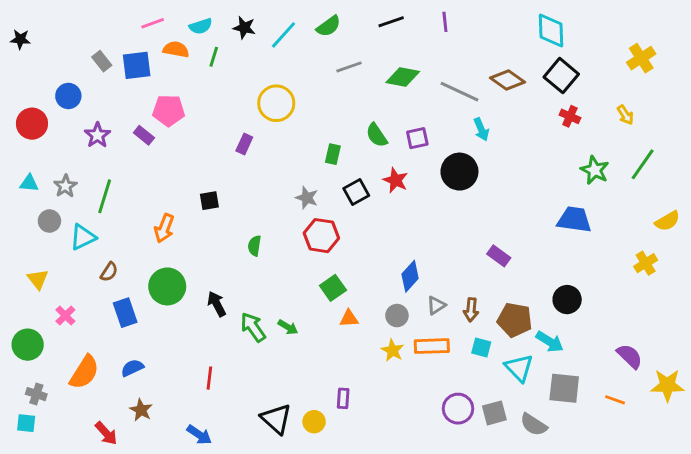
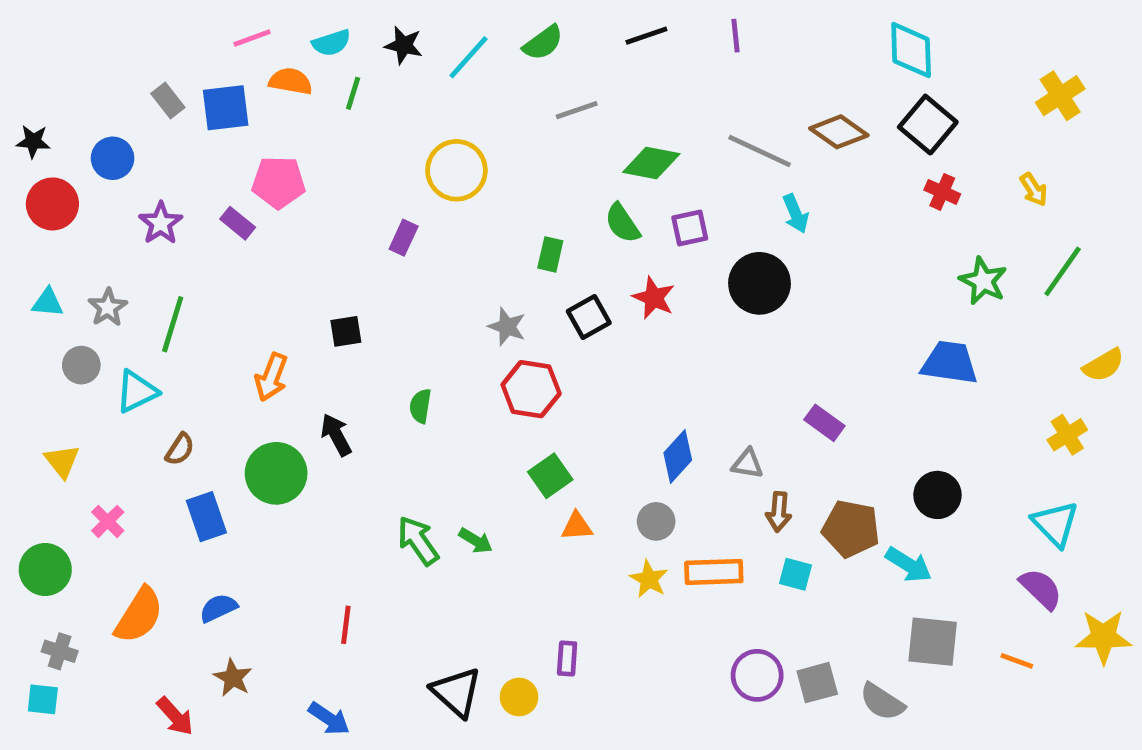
black star: (20, 39) -> (33, 141), moved
green diamond: (403, 77) -> (651, 163), moved
black arrow: (217, 304) -> (336, 435), moved
gray triangle: (436, 305) -> (747, 464), moved, turned 42
cyan triangle: (519, 368) -> (1055, 524), moved

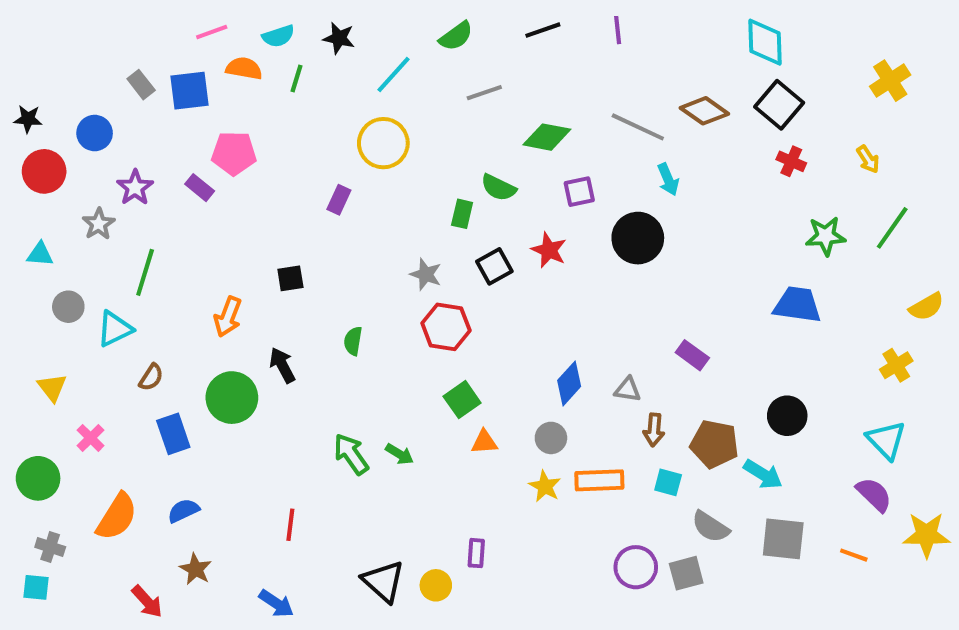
cyan line: (468, 57) -> (393, 74), moved
green semicircle: (622, 223) -> (498, 188), moved, turned -30
green star: (983, 281) -> (826, 236), turned -30
gray star: (108, 307) -> (99, 224), moved
gray semicircle: (882, 702) -> (710, 527), moved

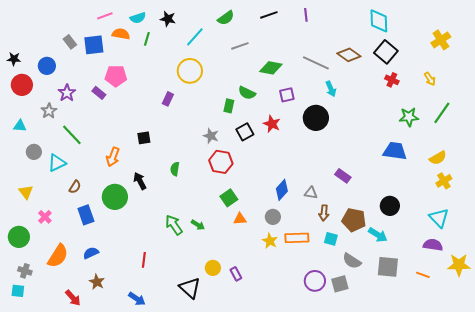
green line: (145, 272) -> (72, 135), turned -60
yellow semicircle: (927, 307) -> (438, 158), moved
purple semicircle: (874, 494) -> (433, 245), turned -36
purple rectangle: (476, 553) -> (236, 274), turned -32
yellow circle: (436, 585) -> (213, 268), moved

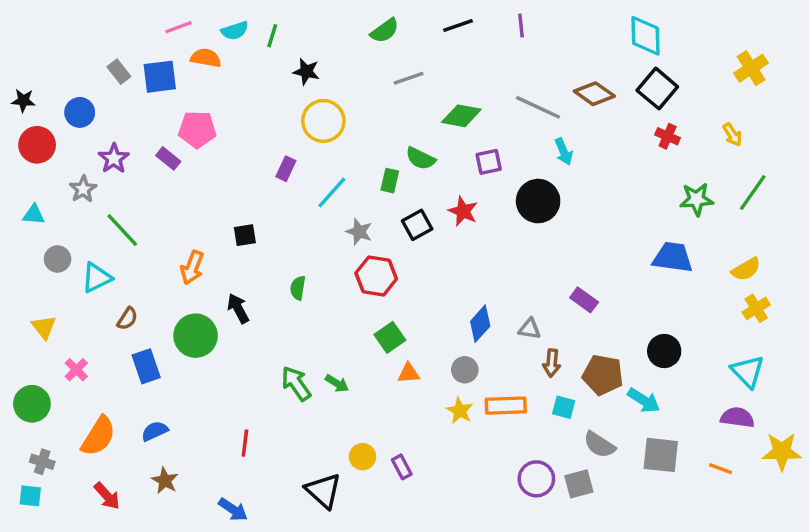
black star: (168, 19) -> (306, 72), moved
cyan line: (195, 37) -> (332, 193), moved
green line: (147, 39) -> (272, 36), moved
red arrow: (73, 298) -> (107, 496), moved

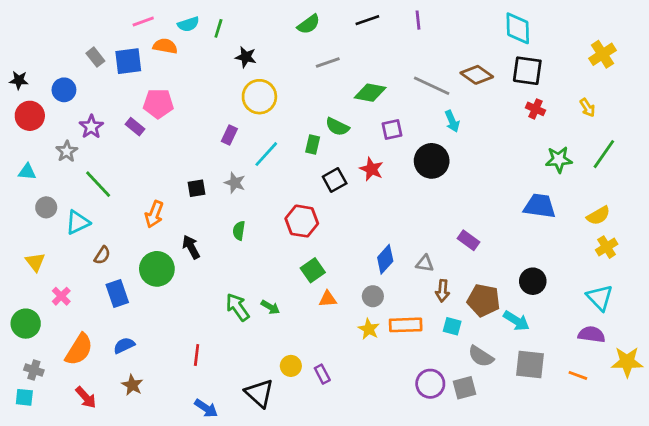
black square: (657, 89) -> (527, 71), turned -32
gray star: (359, 232) -> (235, 183), moved
blue arrow: (233, 509) -> (206, 408), moved

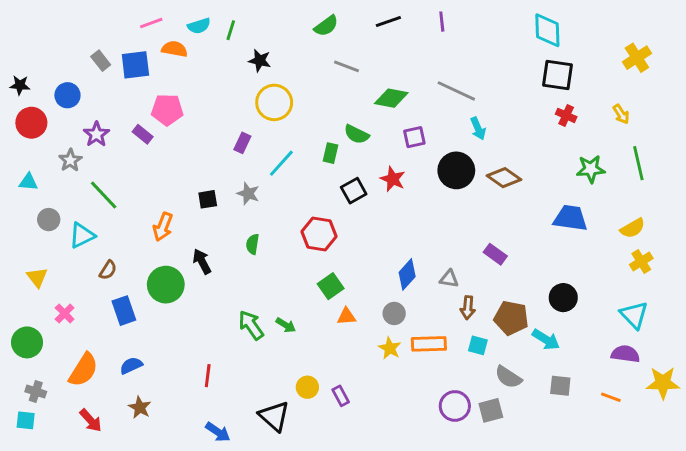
gray line: (328, 62) -> (346, 66), turned 40
brown diamond: (477, 75) -> (504, 178), moved
green line: (604, 154) -> (638, 163), turned -48
gray square: (530, 365) -> (560, 386), size x0.7

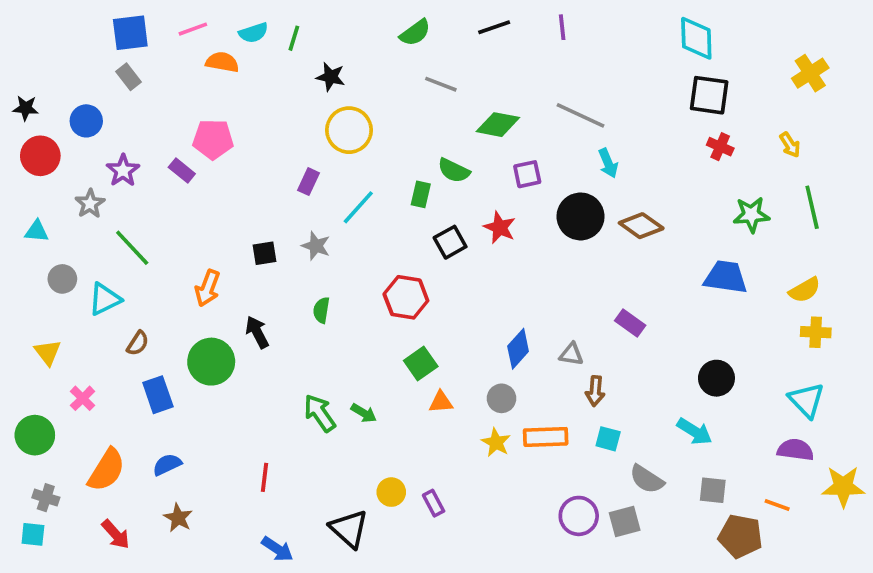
blue square: (135, 65) -> (130, 33), moved
yellow cross: (641, 261) -> (816, 332), turned 35
brown pentagon: (511, 318) -> (740, 536), moved

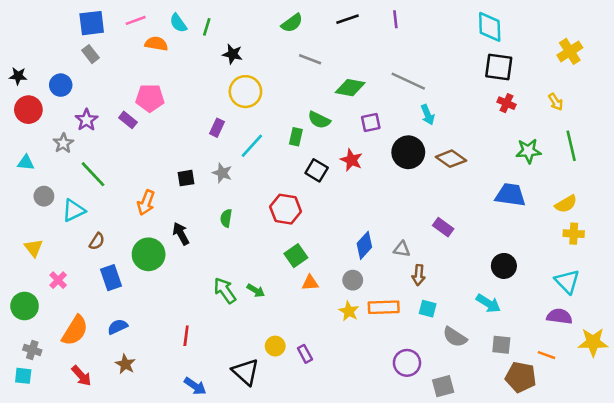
cyan semicircle: (253, 33) -> (178, 23), turned 72
black square: (450, 242) -> (317, 170), turned -30
gray square: (625, 521) -> (443, 386), moved

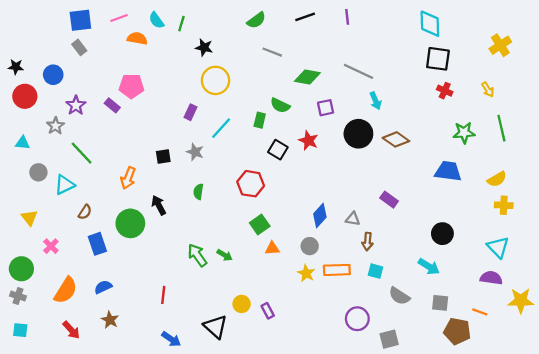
gray cross: (32, 350) -> (18, 296), moved

